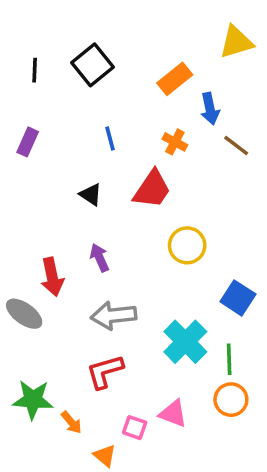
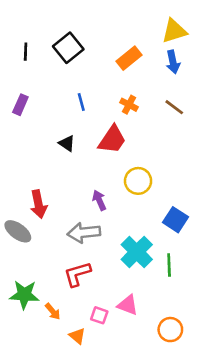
blue arrow: (210, 109) -> (173, 62), moved
purple arrow: (99, 258) -> (99, 200), moved
orange circle: (231, 400) -> (170, 330), moved

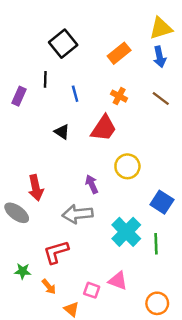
black line: (26, 52) -> (45, 79), moved
red L-shape: (77, 274) -> (56, 252), moved
green star: (24, 295) -> (23, 271), size x0.6

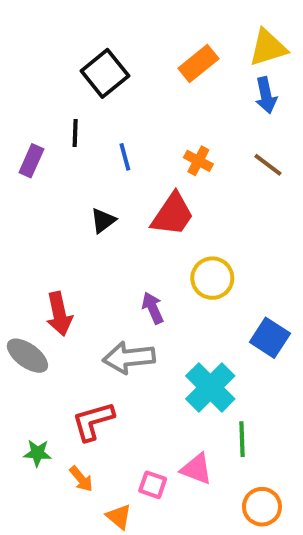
orange rectangle: (119, 53) -> (198, 63), moved
black triangle: (62, 132) -> (103, 220), turned 49
green line: (156, 244) -> (242, 439), moved

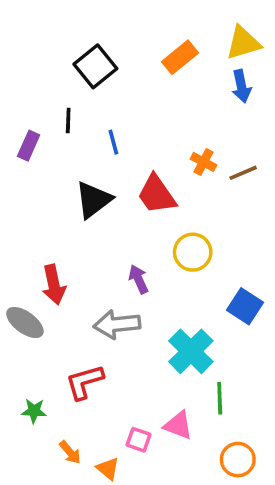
orange cross: (198, 161) -> (203, 162), moved
brown line: (268, 165) -> (243, 173), moved, turned -60
red trapezoid: (173, 215) -> (157, 194), turned 111
black triangle: (103, 220) -> (93, 200), size x1.6
orange arrow: (81, 479) -> (70, 452), moved

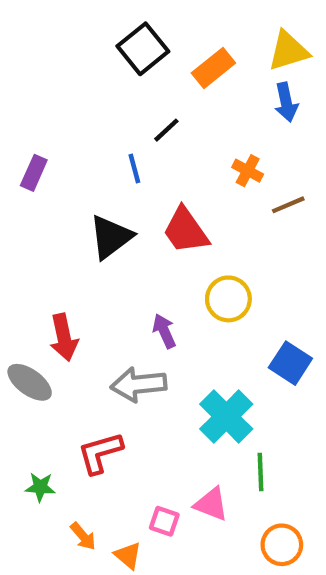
black square: (95, 66) -> (143, 49), moved
black line: (68, 120) -> (166, 130), moved, turned 45
orange cross: (203, 162) -> (248, 171), moved

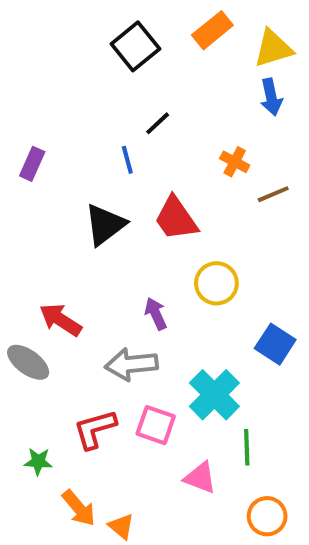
orange rectangle: (213, 68) -> (212, 30), moved
red arrow: (64, 337) -> (61, 320), turned 135
pink square: (164, 521) -> (156, 425), moved, size x1.4
orange arrow: (83, 536) -> (79, 508), size x1.4

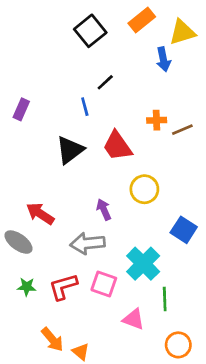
blue arrow: (271, 97) -> (163, 59), moved
orange cross: (235, 162) -> (157, 120), moved, turned -30
green star: (38, 462) -> (27, 287), moved

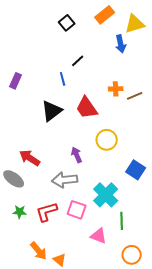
black square: (90, 31) -> (67, 23), size x0.7

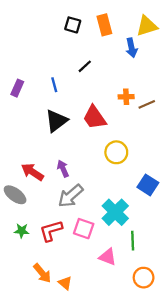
orange rectangle: (105, 15) -> (104, 25), moved, turned -66
black square: (67, 23) -> (73, 25), turned -35
blue line: (63, 79) -> (54, 85), moved
purple arrow: (77, 155) -> (63, 169), moved
gray arrow: (65, 180) -> (71, 196), turned -35

